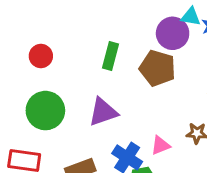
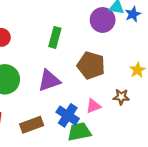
brown pentagon: (157, 68) -> (91, 65), moved

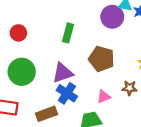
blue cross: (68, 115) -> (67, 93), moved

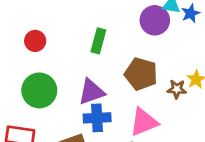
brown star: (130, 88) -> (177, 89), moved
blue cross: (67, 93) -> (97, 118), turned -36
pink triangle: (104, 97) -> (144, 122), size x1.6

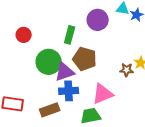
purple circle: (155, 20) -> (98, 20), moved
brown pentagon: (141, 74) -> (85, 59), moved
green circle: (39, 90) -> (49, 62), moved

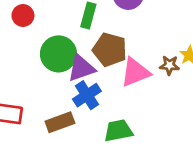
blue cross: (69, 91) -> (87, 95), turned -30
pink triangle: (103, 94) -> (135, 72), moved

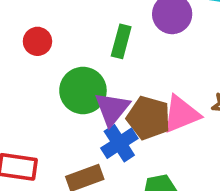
brown pentagon: (110, 50) -> (148, 118), moved
purple triangle: (81, 68) -> (112, 109), turned -32

